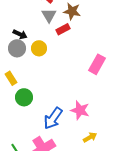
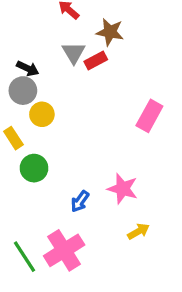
gray triangle: (49, 15) -> (74, 53), moved
yellow circle: (39, 48) -> (42, 114), moved
blue arrow: (53, 118) -> (80, 201), size x0.6

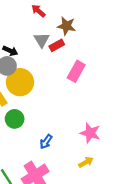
yellow circle: (42, 114) -> (20, 82), size x1.6
pink rectangle: (149, 116) -> (76, 71), moved
pink star: (123, 189) -> (90, 133), moved

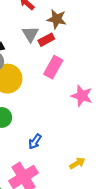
pink rectangle: (76, 71) -> (53, 67), moved
pink star: (90, 133) -> (82, 96), moved

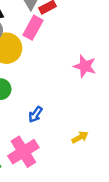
pink rectangle: (53, 67) -> (33, 28), moved

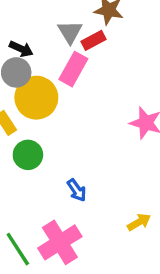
blue arrow: (35, 114) -> (77, 190), turned -70

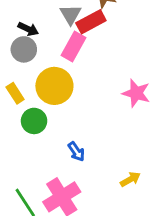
red rectangle: (94, 40) -> (91, 22), size x1.4
yellow circle: (36, 98) -> (54, 86), moved

